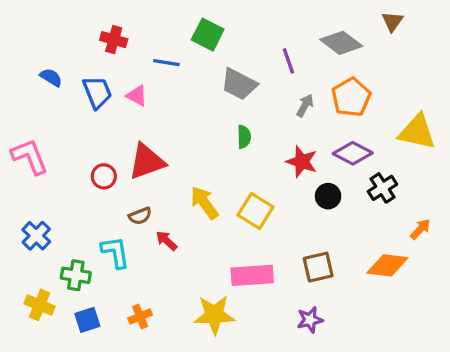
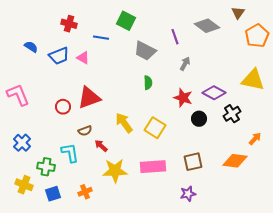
blue trapezoid: (97, 92) -> (59, 56), turned 90
orange pentagon: (351, 97) -> (257, 36), moved
yellow star: (214, 315) -> (115, 171), moved

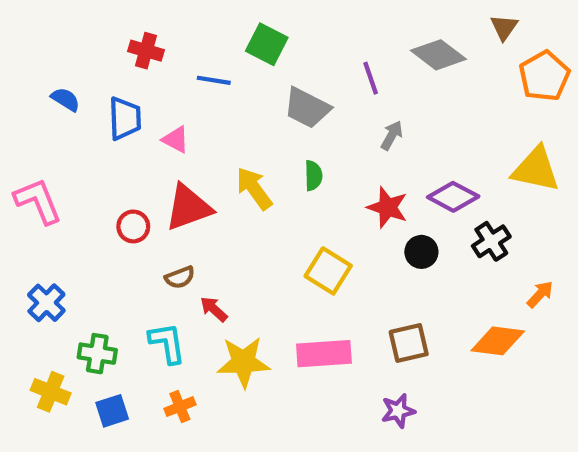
blue trapezoid: (59, 56) -> (125, 118), turned -70
pink triangle: (83, 58) -> (176, 140), moved
yellow arrow: (124, 123) -> (254, 188), moved
cyan L-shape: (70, 153) -> (167, 343), moved

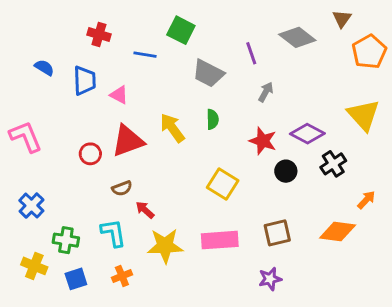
yellow triangle: (536, 169) -> (363, 115), turned 36

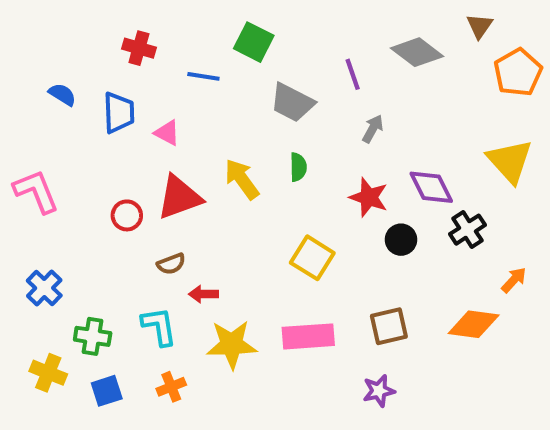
purple diamond: (307, 134) -> (431, 187), turned 36
red arrow: (145, 210) -> (203, 294), turned -42

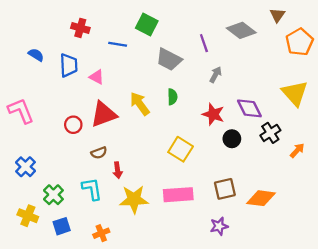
orange arrow: (514, 280) -> (297, 150), moved
red arrow: (203, 294) -> (118, 170), turned -98
orange diamond: (474, 324) -> (261, 198), moved
green cross: (93, 336) -> (53, 195), turned 36
orange cross: (171, 387) -> (101, 233), moved

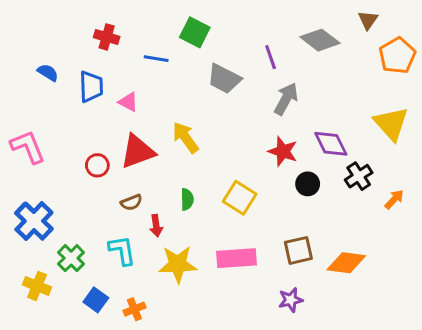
gray arrow: (216, 75) -> (286, 99), size x1.5
green semicircle: (172, 97) -> (187, 199), moved
blue cross: (25, 167) -> (34, 221), size x1.4
blue square: (62, 226) -> (96, 300), moved, turned -36

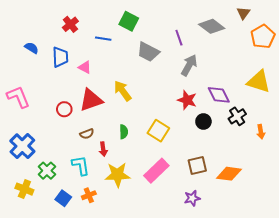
red cross: (107, 37) -> (70, 24), turned 35
yellow triangle: (391, 124) -> (259, 82), turned -30
orange arrow: (394, 199) -> (261, 132), turned 128
pink rectangle: (237, 258) -> (156, 171), turned -40
orange cross: (134, 309) -> (89, 195), moved

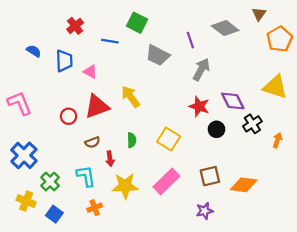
orange arrow: (261, 132) -> (277, 140), turned -152
blue square: (63, 198) -> (54, 214), moved

